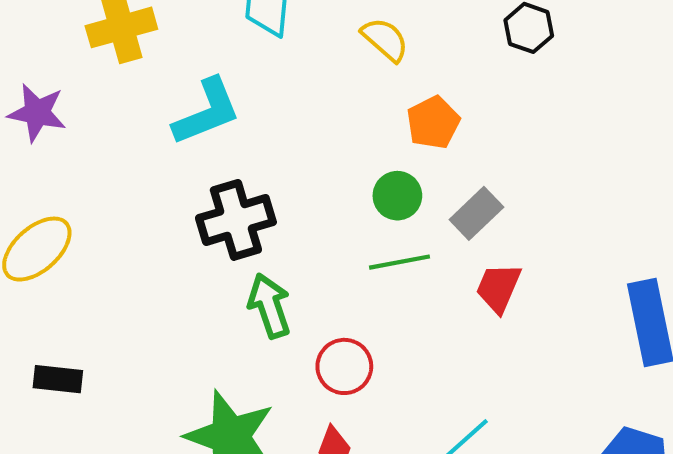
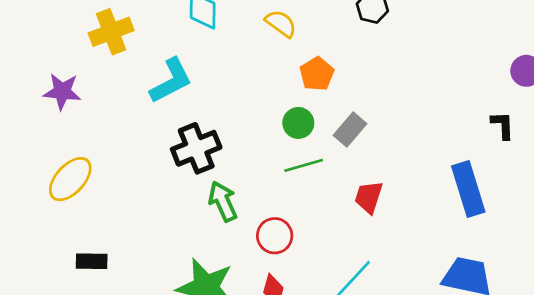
red trapezoid: (498, 288) -> (369, 197), moved

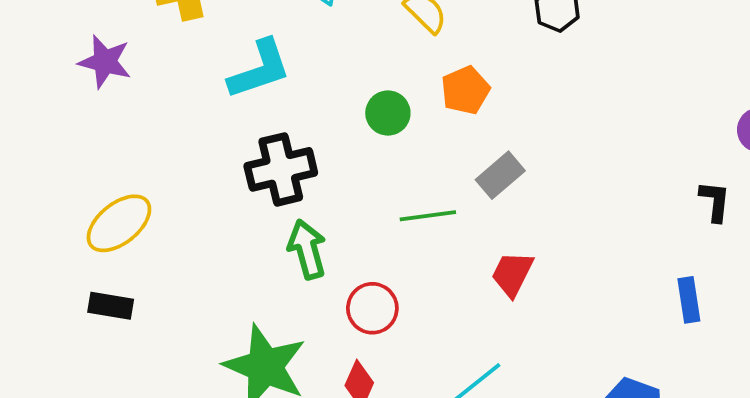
green circle: (298, 123) -> (388, 113), moved
yellow ellipse: (70, 179) -> (119, 223), moved
blue rectangle: (468, 189) -> (689, 300), moved, size x0.6

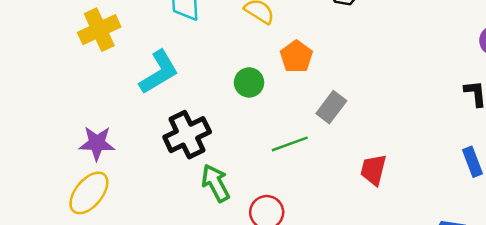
purple star: (105, 62) -> (97, 143), moved
red trapezoid: (512, 274) -> (373, 170), moved

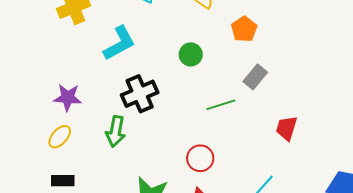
orange pentagon: (296, 57) -> (244, 29), moved
green arrow: (216, 183) -> (116, 131), moved, turned -144
yellow ellipse: (89, 193) -> (60, 137), size x0.7

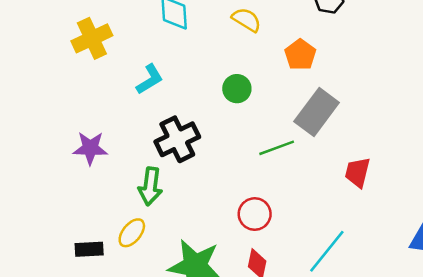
cyan L-shape: (119, 43) -> (150, 79), size x0.7
gray rectangle: (255, 77) -> (317, 112), size x1.5
yellow ellipse: (60, 137) -> (132, 233), moved

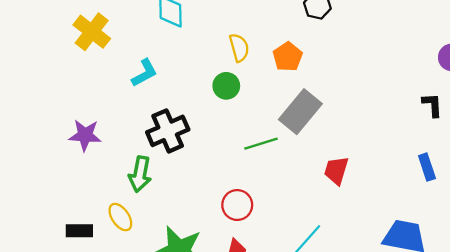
yellow semicircle: (246, 20) -> (239, 48), moved, turned 40
yellow cross: (92, 38) -> (92, 32), turned -30
yellow ellipse: (132, 233) -> (120, 217), turned -76

